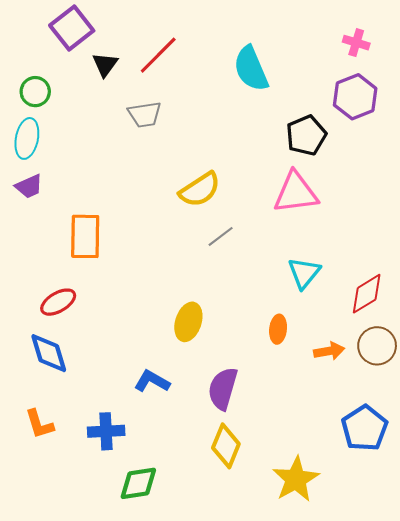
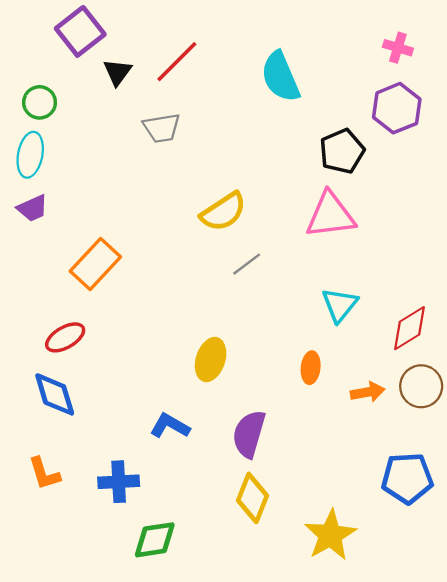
orange rectangle: (85, 236) -> (95, 264), turned 42
blue pentagon: (365, 428) -> (407, 478), turned 30

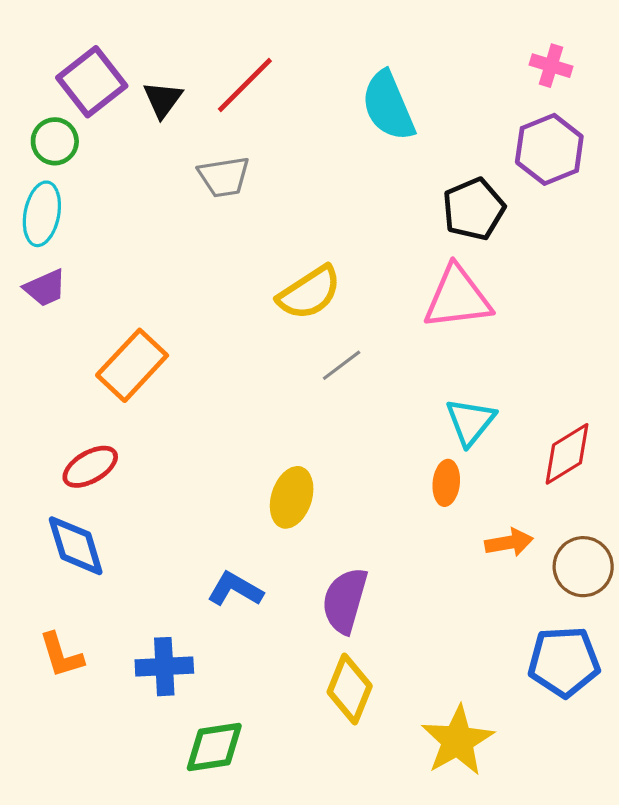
purple square: (80, 31) -> (92, 82), moved
orange ellipse: (311, 368) -> (446, 483), moved
brown circle: (421, 386) -> (583, 567), moved

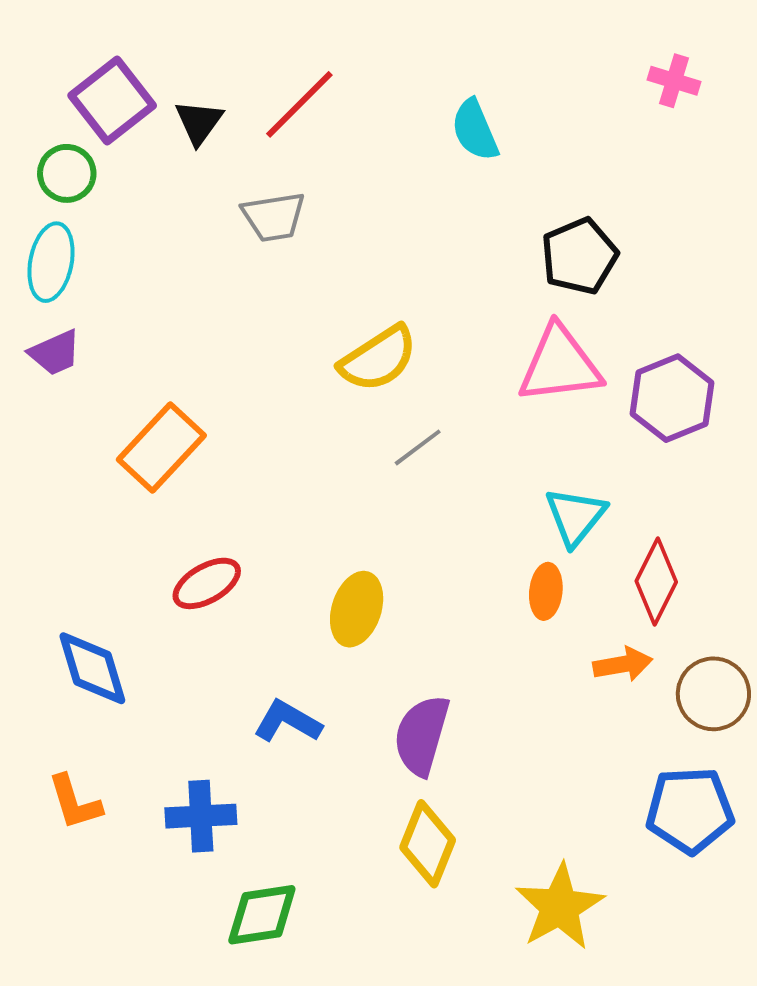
cyan semicircle: (388, 106) -> (475, 130), size x0.7
purple hexagon: (549, 149) -> (672, 398), moved
red diamond: (567, 454) -> (656, 582), moved, turned -32
red ellipse: (90, 467) -> (207, 583), moved

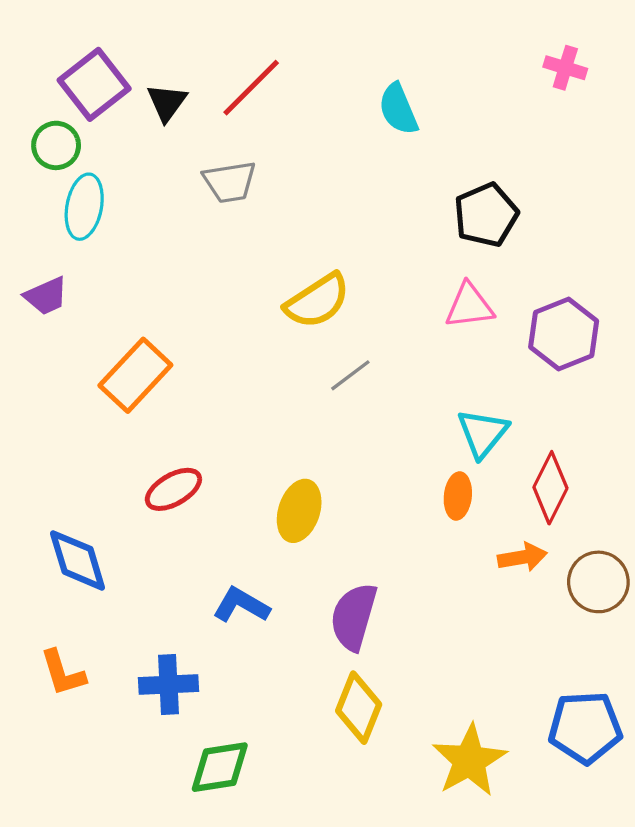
cyan ellipse: (51, 262) -> (84, 207), moved
pink triangle: (560, 365) -> (469, 306), size x0.7
blue pentagon: (690, 810) -> (585, 727), moved

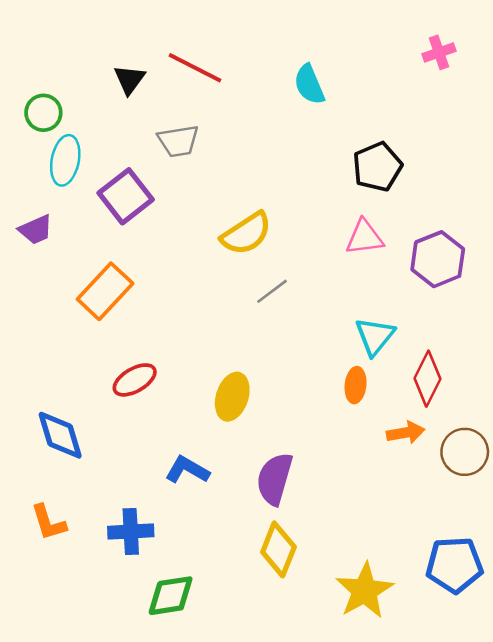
pink cross: (565, 68) -> (439, 52), turned -36
purple square: (94, 84) -> (126, 196), moved
red line: (251, 88) -> (195, 68), turned 72

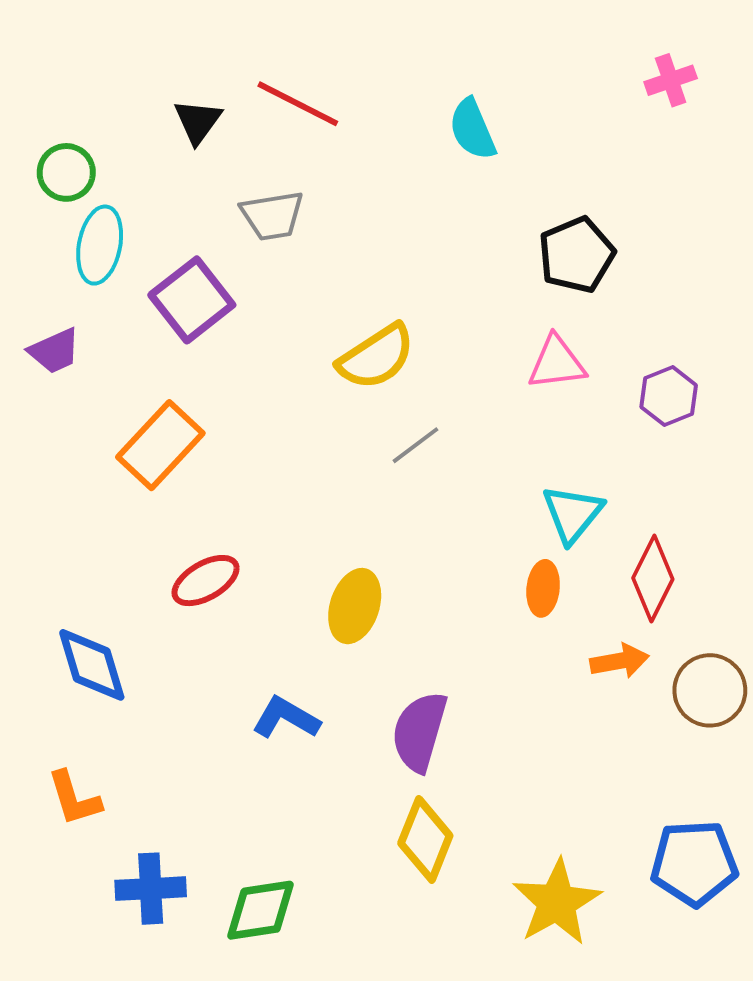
purple hexagon: (438, 259) -> (669, 396), size x0.7
blue cross: (131, 532) -> (151, 889), moved

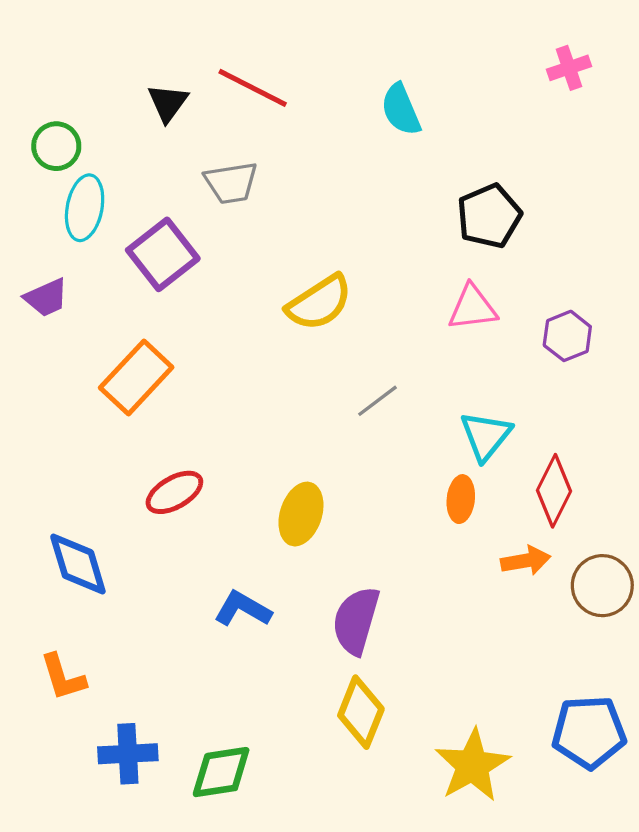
gray line: (416, 445) -> (378, 401), moved

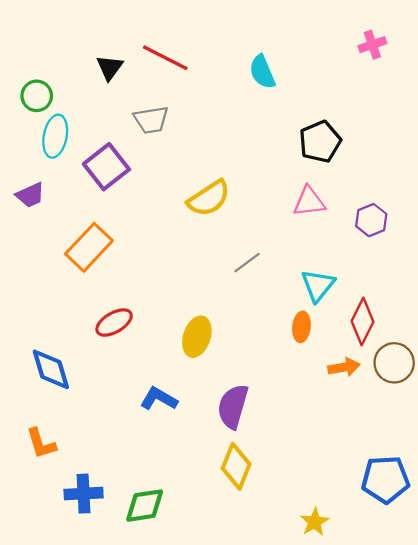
brown circle: (602, 586) -> (394, 363), moved
yellow star: (472, 765) -> (315, 522), moved, size x0.6

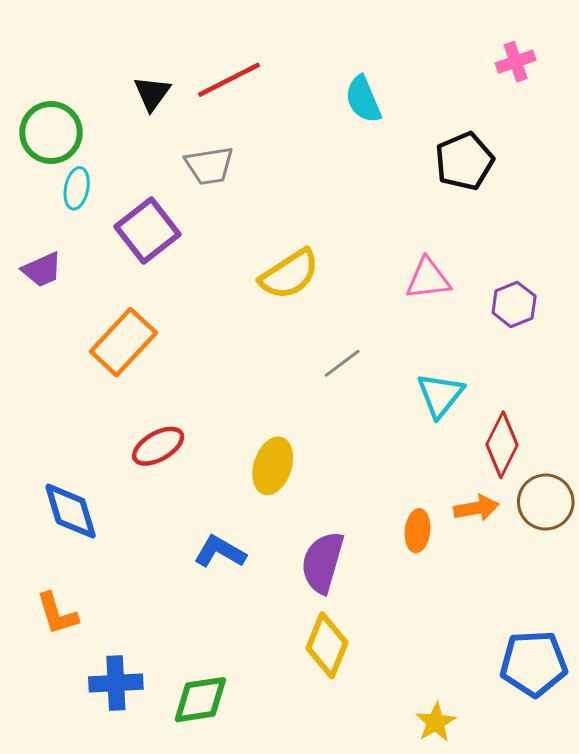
red line: (165, 58) -> (229, 80), turned -54
green circle: (37, 96) -> (51, 133), size x1.4
cyan ellipse: (55, 136) -> (77, 188), size x0.7
black pentagon: (320, 142) -> (464, 161), moved
orange ellipse: (301, 327) -> (418, 531), moved

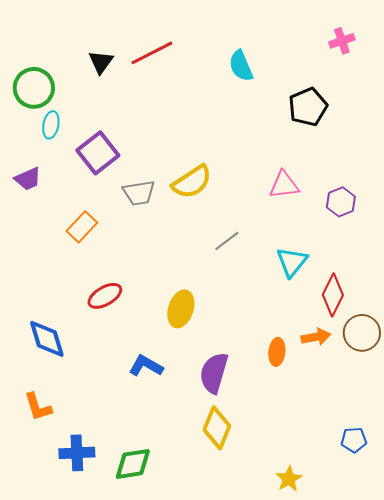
gray trapezoid: (209, 166) -> (139, 193), moved
orange rectangle: (123, 342) -> (82, 227), size x0.7
blue pentagon: (534, 663) -> (354, 440), size x0.6

